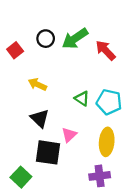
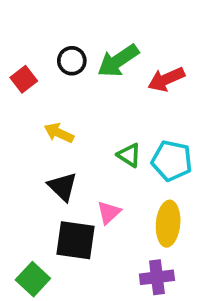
red arrow: (105, 50) -> (166, 79), turned -70

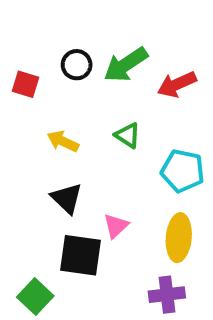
red square: (24, 79) -> (25, 84), turned -35
green triangle: (129, 155) -> (128, 135), moved

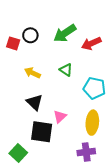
black circle: (77, 65) -> (30, 35), moved

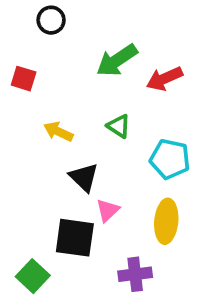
black circle: (30, 35) -> (51, 20), moved
black triangle: (34, 102) -> (84, 177), moved
purple cross: (86, 152) -> (135, 274), moved

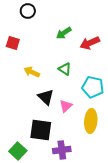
green arrow: (117, 60) -> (64, 33), size x0.7
pink triangle: (108, 210) -> (66, 106), moved
purple cross: (135, 274) -> (62, 150), moved

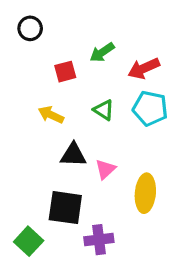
black circle: (28, 11) -> (30, 28), moved
red square: (13, 43) -> (65, 72), moved, turned -32
cyan pentagon: (93, 87) -> (150, 108), moved
black triangle: (46, 97) -> (73, 155), turned -42

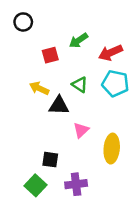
black triangle: (73, 155) -> (59, 106), moved
black square: (65, 208) -> (50, 160), size x0.6
green square: (29, 241) -> (35, 185), moved

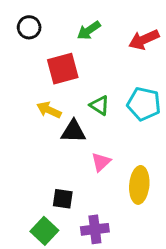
green arrow: (79, 40) -> (89, 30), moved
red arrow: (110, 53) -> (144, 40), moved
red square: (50, 55) -> (63, 69), size x1.5

